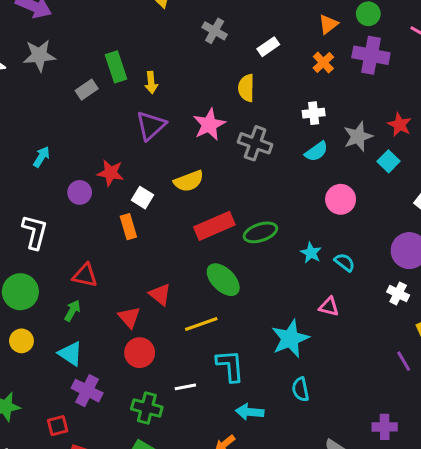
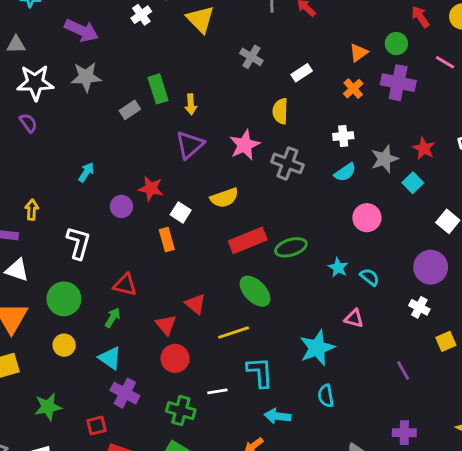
purple line: (404, 361) -> (403, 370), moved

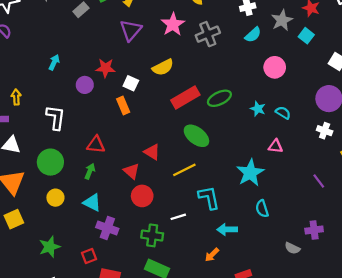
gray cross: (287, 163) -> (208, 34), turned -35
purple cross: (404, 433) -> (314, 230), moved

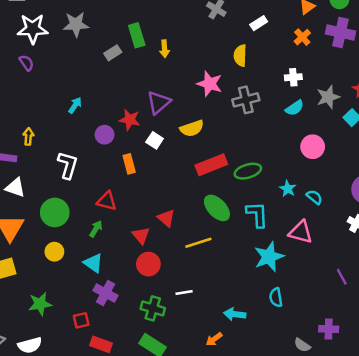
pink star: (173, 24) -> (210, 84), turned -30
purple triangle: (131, 30) -> (159, 103), moved
orange rectangle: (123, 106) -> (129, 164), moved
pink triangle: (275, 146) -> (301, 232), size x1.5
cyan L-shape: (209, 198) -> (257, 214), moved

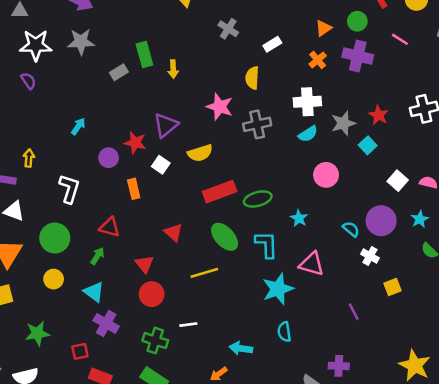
white cross: (293, 77) -> (307, 102), size x1.5
cyan semicircle: (314, 197) -> (351, 229), moved
red triangle: (166, 218) -> (173, 232), moved

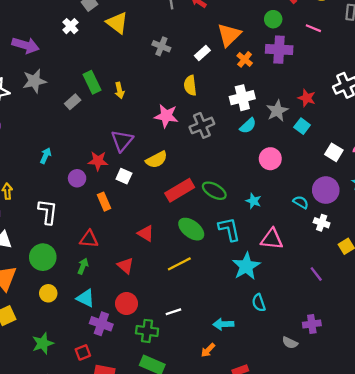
orange triangle: (323, 28) -> (229, 35), moved, size x1.6
green ellipse: (258, 199) -> (214, 191), turned 55
red circle: (152, 294) -> (127, 304), moved

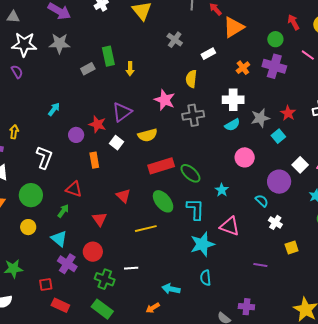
orange triangle: (229, 35) -> (234, 27), moved
purple circle: (326, 190) -> (279, 182), moved
purple line: (316, 274) -> (260, 265), turned -56

